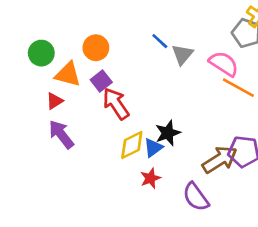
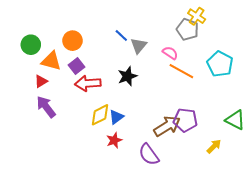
pink semicircle: (224, 64) -> (170, 53), size x0.7
red arrow: (116, 104) -> (88, 83), turned -60
black star: (168, 133) -> (127, 76), moved

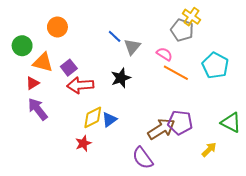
orange circle: (73, 41) -> (57, 27), moved
red star: (114, 140) -> (83, 143), moved

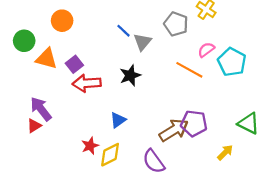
gray pentagon: (182, 30) -> (176, 24), moved
pink semicircle: (164, 54) -> (206, 50), moved, turned -70
red triangle: (32, 83) -> (34, 126), moved
yellow diamond: (93, 117) -> (110, 155), moved

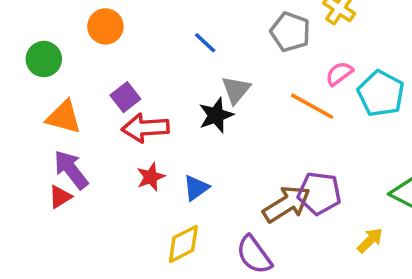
gray triangle: (143, 42) -> (236, 90), moved
orange triangle: (46, 59) -> (64, 117), moved
red star: (90, 146) -> (151, 177), moved

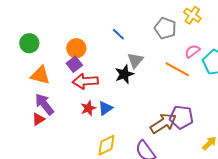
orange circle: (105, 26) -> (76, 48), moved
blue triangle: (196, 188) -> (105, 108), moved

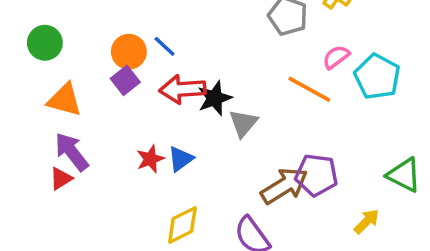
blue line: (118, 34) -> (165, 46), moved
gray triangle: (135, 60) -> (243, 123), moved
red arrow: (85, 81) -> (182, 89), moved

